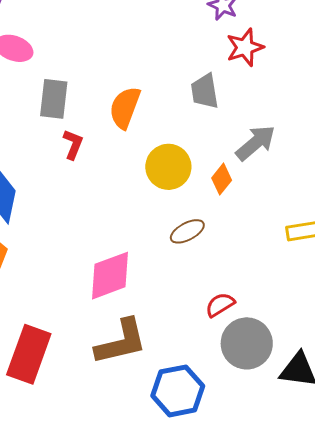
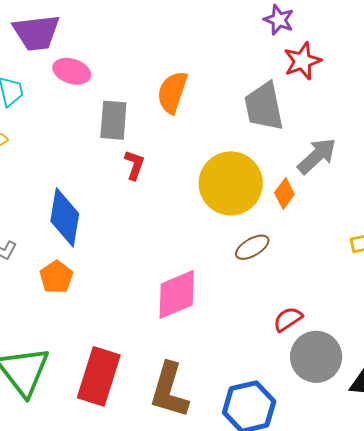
gray trapezoid: (205, 91) -> (264, 106), size x1.4
orange semicircle: (125, 108) -> (172, 92), moved
yellow circle: (168, 167) -> (231, 183), size x1.4
brown L-shape: (121, 342) -> (169, 390), moved, turned 122

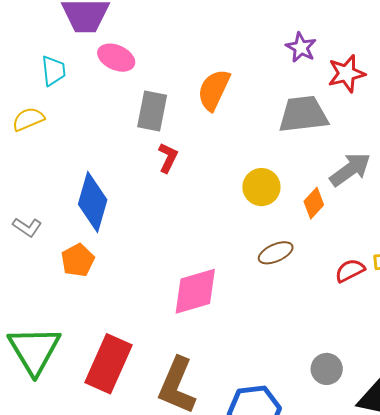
purple star: (279, 20) -> (301, 47), moved
gray trapezoid: (264, 106) -> (303, 114), turned 88
yellow circle: (231, 183) -> (261, 187), size x0.6
red semicircle: (288, 319) -> (350, 271), moved
gray circle: (316, 357) -> (327, 369), size x0.6

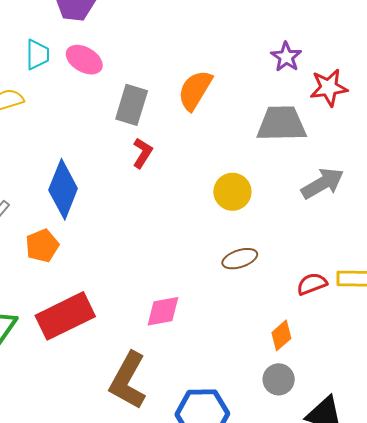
pink ellipse: (116, 58) -> (84, 60), moved
orange diamond: (314, 203) -> (281, 335), moved
pink diamond: (195, 291) -> (163, 311), moved, size x0.7
red rectangle: (109, 364) -> (65, 316), moved, turned 34

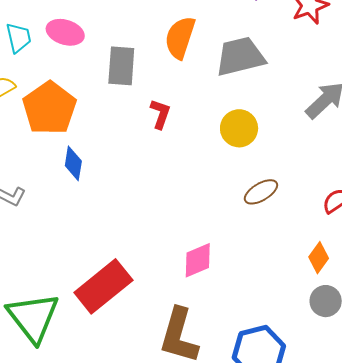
gray trapezoid: (281, 124) -> (240, 56), moved
red L-shape: (142, 153) -> (160, 114), moved
blue diamond: (63, 189) -> (73, 163), size x0.6
orange pentagon: (42, 246) -> (49, 108), moved, size x1.6

